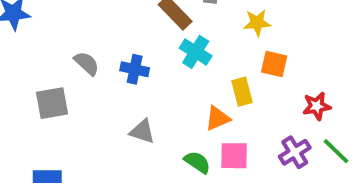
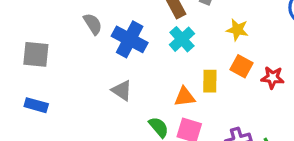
blue cross: (135, 69) -> (130, 39), size x1.5
gray square: (52, 103) -> (36, 54), moved
red star: (317, 106) -> (273, 78), moved

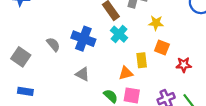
gray semicircle: (93, 24) -> (53, 44), moved
gray square: (36, 54) -> (21, 57), turned 36
red star: (273, 78) -> (184, 65), moved

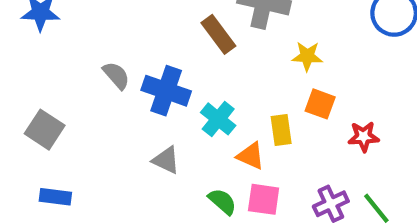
cyan cross: (119, 34) -> (218, 119), moved
gray semicircle: (53, 44) -> (116, 75), moved
orange triangle: (126, 73) -> (251, 156), turned 40

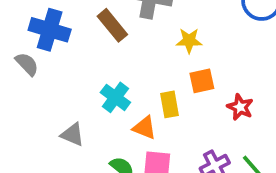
blue cross: (166, 91) -> (50, 30), moved
orange square: (320, 104) -> (202, 81), turned -30
red star: (363, 137) -> (240, 107), turned 30

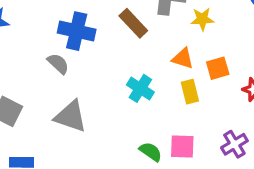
yellow star: (189, 41) -> (202, 19), moved
orange triangle: (145, 128) -> (183, 58), moved
gray triangle: (72, 134) -> (71, 116), moved, size x1.5

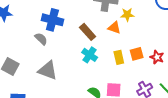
brown rectangle: (133, 23) -> (88, 32), moved
orange triangle: (183, 58) -> (114, 28), moved
orange square: (218, 68) -> (137, 54), moved

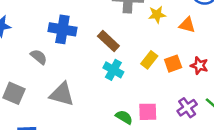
orange triangle: (114, 28) -> (187, 25), moved
gray semicircle: (41, 39) -> (39, 57), moved
yellow rectangle: (119, 57) -> (149, 60), moved, turned 56

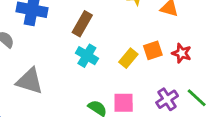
brown rectangle: (108, 41) -> (82, 24), turned 75
yellow rectangle: (149, 60) -> (128, 58), moved

